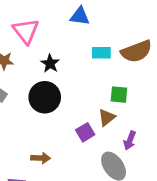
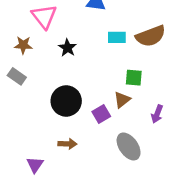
black circle: (45, 97) -> (66, 101), moved
purple arrow: (130, 140) -> (157, 114), moved
brown arrow: (41, 158) -> (67, 144), moved

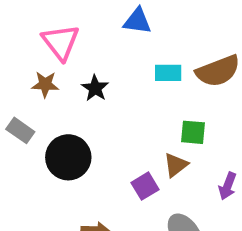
brown star: (23, 45) -> (45, 84), moved
black circle: (66, 101) -> (68, 157), moved

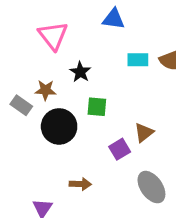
brown star: (45, 84) -> (45, 90), moved
green square: (193, 132) -> (97, 107), moved

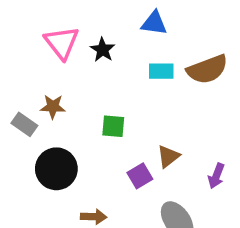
blue triangle: (114, 19) -> (154, 23), moved
black star: (80, 72) -> (103, 50), moved
black circle: (59, 126) -> (56, 169), moved

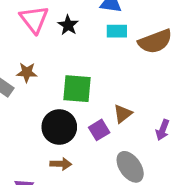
cyan rectangle: (161, 71) -> (117, 31), moved
green square: (113, 126) -> (77, 89), size x1.5
black circle: (56, 169) -> (59, 127), moved

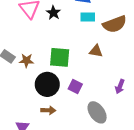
brown star: (27, 72) -> (26, 60), moved
brown triangle: (123, 114) -> (96, 51), moved, turned 48
purple square: (99, 130) -> (75, 86), turned -32

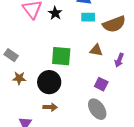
brown star: (26, 60) -> (19, 78), moved
purple square: (75, 86) -> (101, 84), moved
purple arrow: (120, 86) -> (119, 60), moved

